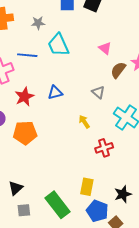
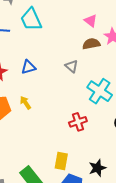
pink triangle: (105, 48) -> (91, 21), moved
brown semicircle: (118, 70) -> (91, 44), turned 42
yellow arrow: (84, 122) -> (25, 103), moved

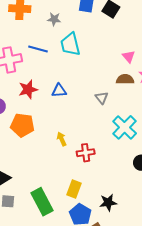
yellow arrow: (25, 103) -> (62, 139), moved
red cross: (78, 122) -> (86, 153), moved

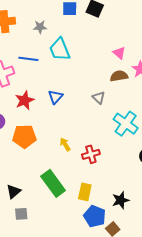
blue triangle: (59, 91) -> (55, 97), turned -35
green rectangle: (42, 202) -> (53, 183), moved

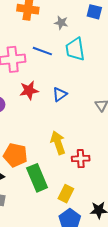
orange pentagon: (24, 136) -> (15, 155), moved
yellow arrow: (65, 144) -> (58, 143), size x1.6

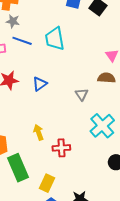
gray star: (61, 23) -> (13, 21), moved
yellow arrow: (58, 143) -> (39, 132), size x0.7

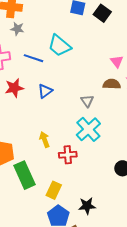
cyan trapezoid: (55, 39) -> (59, 46), turned -40
blue line: (22, 41) -> (34, 58), moved
cyan cross: (102, 126) -> (88, 129), moved

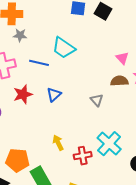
cyan cross: (88, 129) -> (109, 144), moved

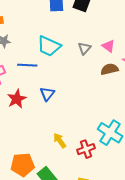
gray triangle: (97, 100) -> (85, 48), moved, turned 32

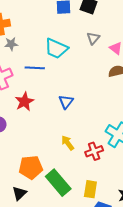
gray triangle: (85, 48) -> (93, 38), moved
blue triangle: (47, 94) -> (66, 102), moved

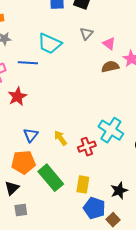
blue triangle: (66, 102) -> (31, 135), moved

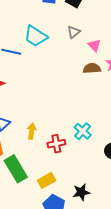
cyan cross: (111, 130) -> (83, 131), size x0.7
yellow arrow: (60, 138) -> (32, 131), turned 35
yellow rectangle: (83, 184) -> (47, 180), turned 42

